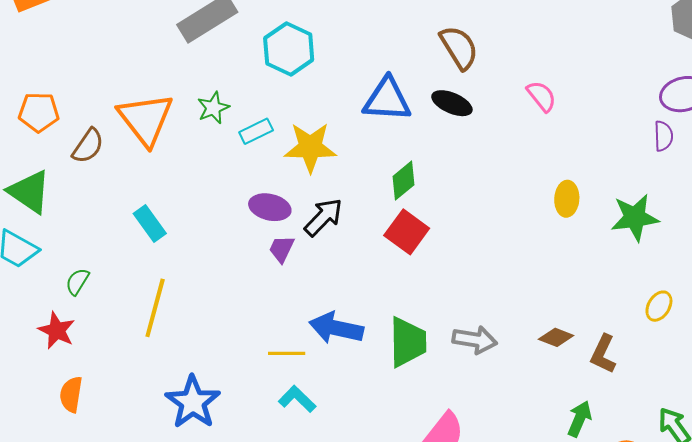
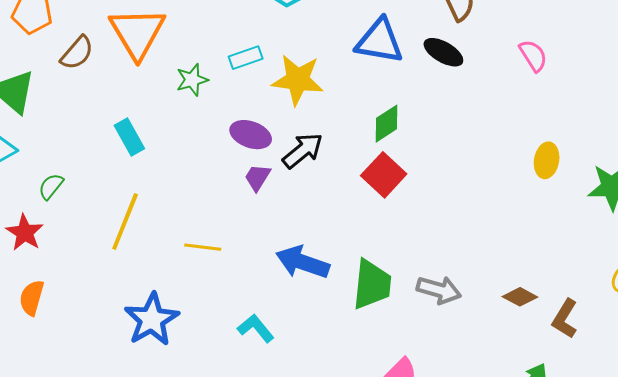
green star: (213, 108) -> (192, 80), moved
yellow line: (287, 353) -> (203, 247), moved

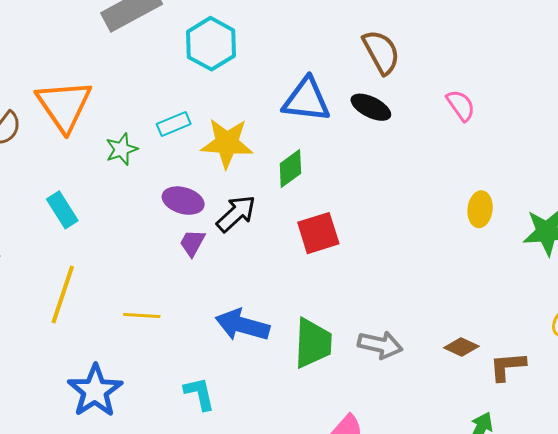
green diamond: (386, 124) -> (290, 168), moved
red square: (384, 175) -> (318, 233), turned 33
brown L-shape: (565, 319) -> (507, 366), turned 57
cyan L-shape: (256, 328) -> (199, 394), turned 30

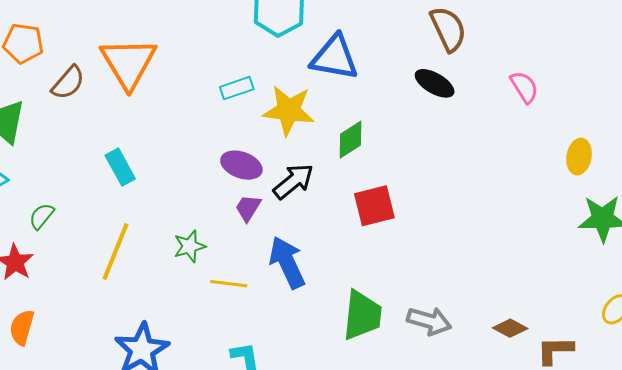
blue triangle: (306, 100) -> (334, 58), moved
green star: (122, 149) -> (190, 246), moved
yellow ellipse: (480, 209) -> (579, 157), moved
yellow line: (142, 316) -> (229, 284), moved
blue arrow: (242, 325) -> (287, 262), moved, turned 46

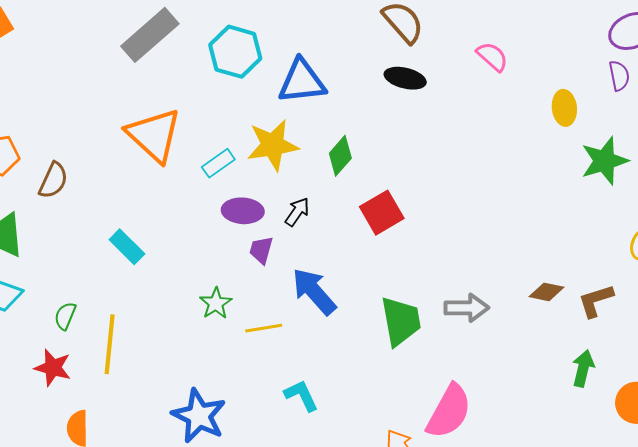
orange triangle: (128, 63) -> (154, 135), moved
cyan rectangle: (237, 88) -> (218, 163), moved
black arrow: (293, 181) -> (297, 212), size x0.7
yellow line: (115, 252) -> (110, 344), moved

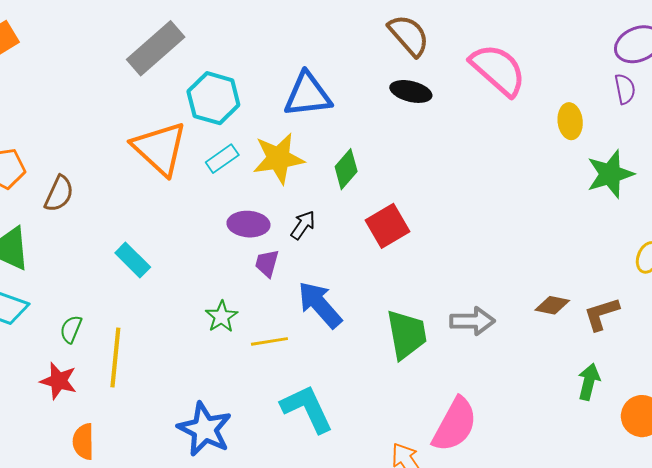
cyan hexagon: (235, 52) -> (213, 98), moved
pink semicircle: (492, 56) -> (498, 70), size x1.8
cyan rectangle: (218, 163) -> (222, 159), moved
cyan L-shape: (301, 395) -> (307, 409), size x1.5

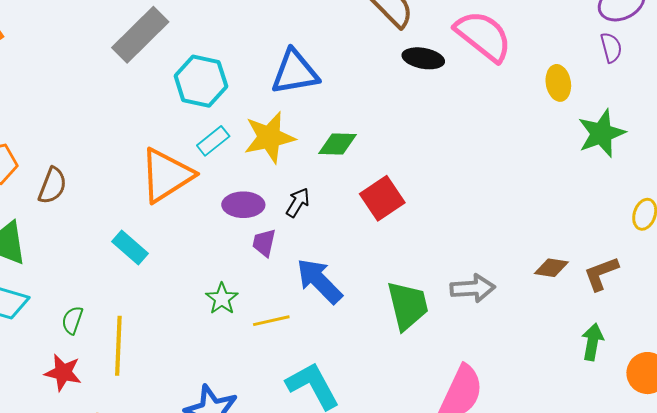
black ellipse: (411, 91) -> (423, 58), moved
orange triangle: (160, 148) -> (166, 175), moved, turned 48
green diamond: (346, 169) -> (337, 144), turned 54

